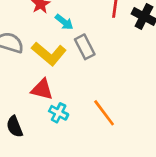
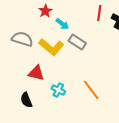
gray rectangle: (85, 47) -> (77, 42), turned -30
red triangle: (42, 89) -> (36, 73), moved

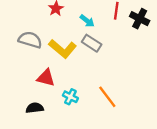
cyan arrow: (62, 24) -> (87, 21), moved
black semicircle: (26, 100) -> (35, 108), turned 105

